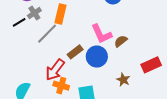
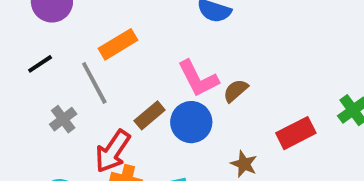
gray cross: (34, 13) -> (63, 119), moved
orange rectangle: (60, 14) -> (118, 44), turned 48
gray line: (47, 34) -> (94, 83), turned -70

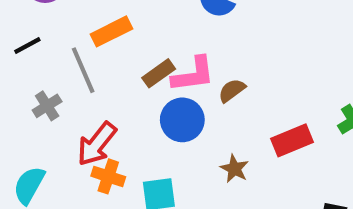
pink L-shape: (198, 78) -> (193, 74), turned -75
brown rectangle: (150, 115) -> (159, 73), moved

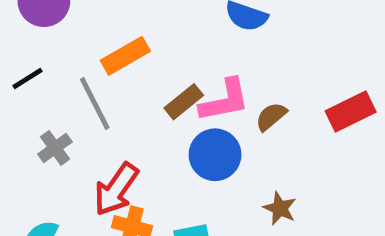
red rectangle: (292, 140) -> (351, 111), moved

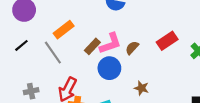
gray cross: (55, 148) -> (31, 91), moved, turned 32

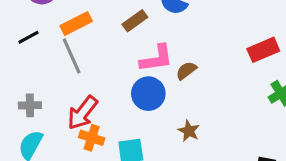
orange rectangle: (64, 30) -> (76, 24), moved
red rectangle: (167, 41) -> (263, 50), moved
brown rectangle: (92, 46) -> (135, 21), moved

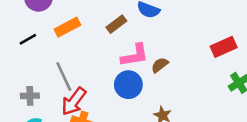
gray line: (72, 56) -> (64, 77), moved

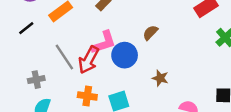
pink L-shape: (135, 55) -> (104, 43), moved
red arrow: (74, 101) -> (89, 60), moved

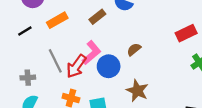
pink L-shape: (104, 43) -> (92, 53), turned -30
brown star: (160, 78) -> (137, 91), size x1.5

